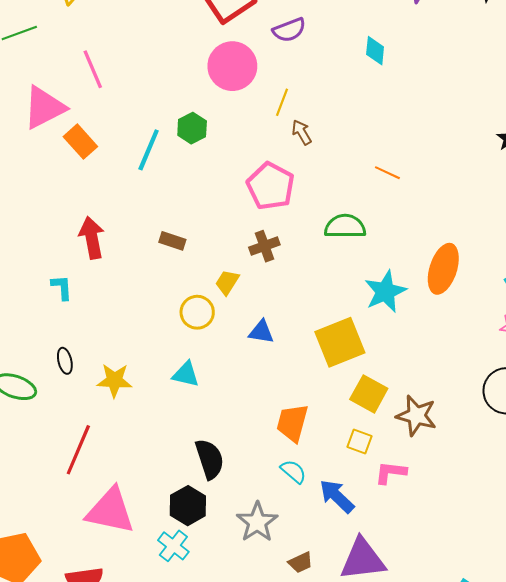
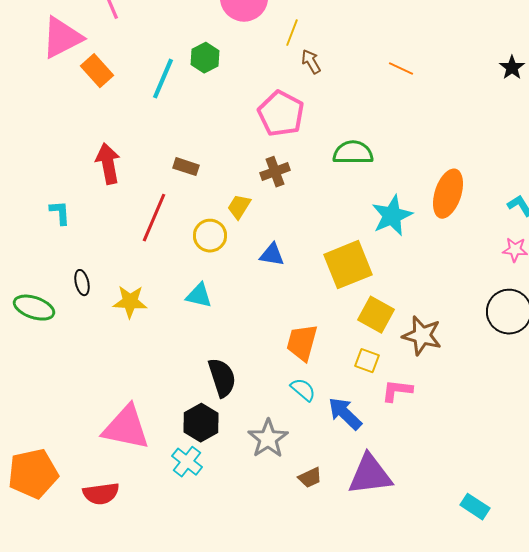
orange line: (387, 173) -> (401, 69), moved
cyan L-shape: (62, 287) -> (60, 213), moved
red line: (78, 450) -> (154, 218), moved

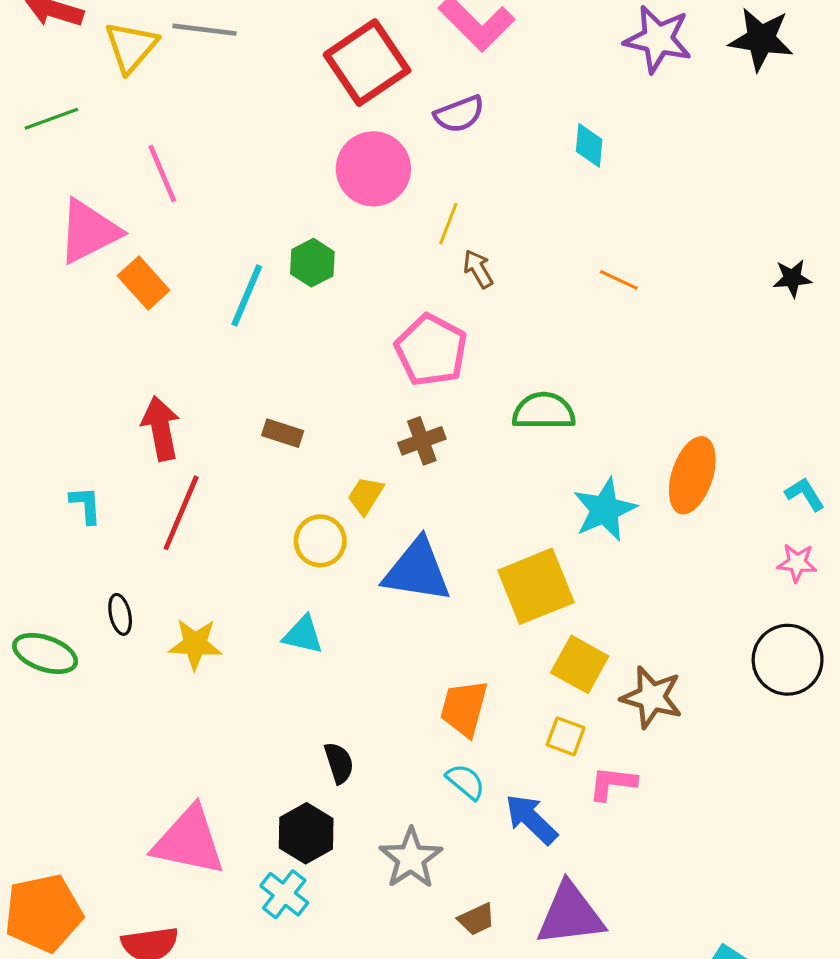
black star: (512, 68) -> (792, 278), turned 30
red line: (154, 218) -> (181, 513), moved
blue triangle: (272, 255) -> (417, 571), size x1.8
black semicircle: (222, 378) -> (339, 763), size x0.7

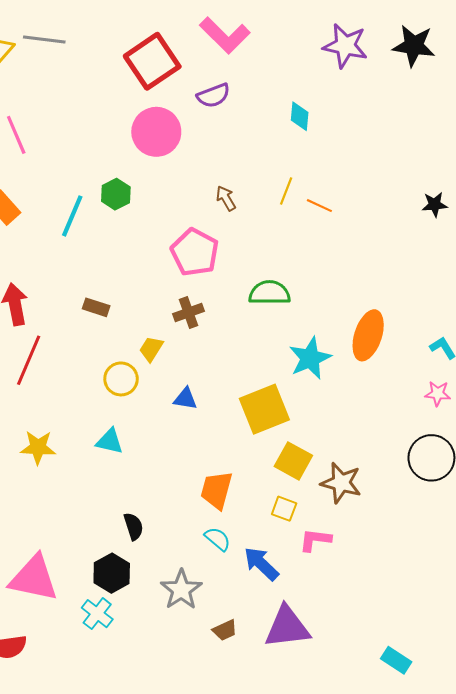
yellow line: (448, 224) -> (286, 191), moved
blue triangle: (417, 571) -> (185, 399), size x0.5

